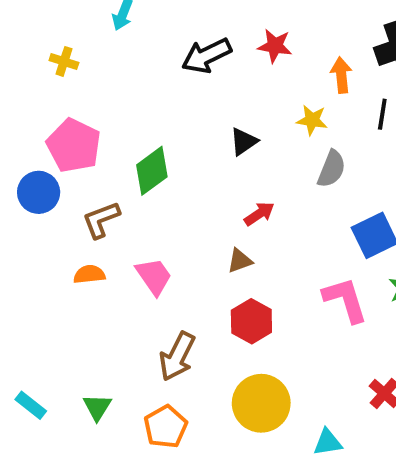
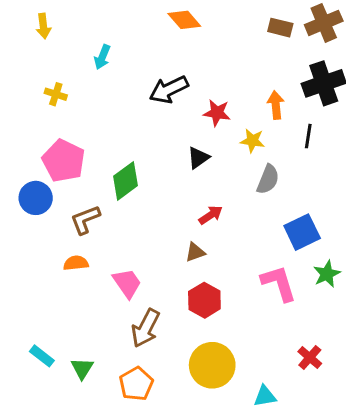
red star: (275, 46) -> (217, 113), moved
pink trapezoid: (154, 276) -> (127, 283), moved
cyan rectangle: (31, 405) -> (42, 356), moved

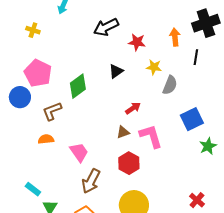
yellow star: (252, 141) -> (154, 67), moved
black triangle: (198, 158) -> (116, 71), moved
pink L-shape: (279, 283) -> (151, 136), moved
cyan rectangle: (42, 356) -> (33, 189), moved

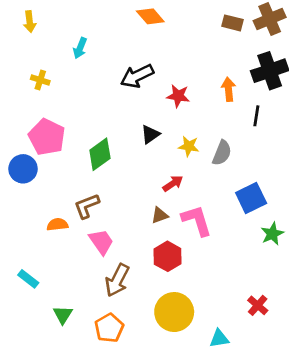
yellow star: (154, 67) -> (189, 146), moved
brown L-shape: (52, 111) -> (87, 206), moved
cyan rectangle: (33, 189) -> (28, 279), moved

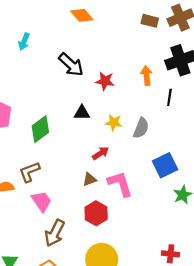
black arrow: (137, 76) -> (71, 65), turned -112
black triangle: (150, 134) -> (82, 113), turned 35
red cross: (258, 305) -> (171, 254), turned -35

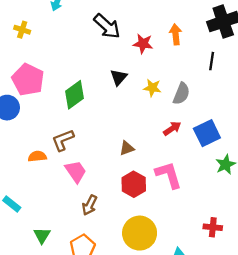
orange arrow: (146, 76) -> (176, 34), moved
black triangle: (82, 113) -> (119, 77), turned -49
red arrow: (101, 153) -> (172, 128), moved
pink L-shape: (120, 184) -> (169, 175), moved
brown arrow: (55, 233) -> (90, 205), size x0.7

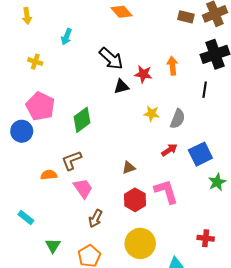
black triangle: (119, 77) -> (121, 87), moved, turned 35

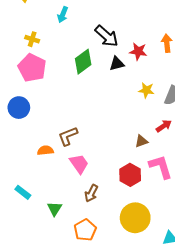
pink pentagon: (40, 106) -> (32, 68), moved
green diamond: (82, 120) -> (83, 62), moved
brown triangle: (129, 168) -> (141, 141), moved
green triangle: (53, 246) -> (55, 209), moved

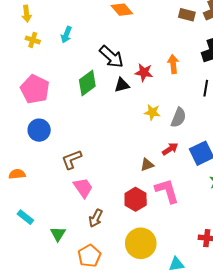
yellow cross: (32, 39) -> (33, 40), moved
blue circle: (19, 108) -> (39, 130), moved
orange semicircle: (45, 150) -> (17, 174), moved

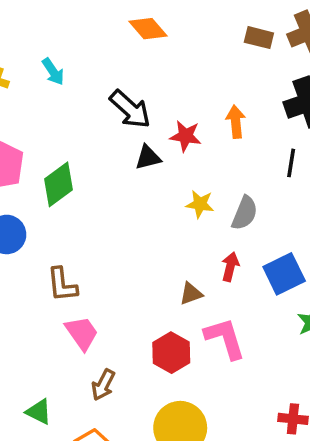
cyan arrow: (66, 35) -> (53, 72), turned -56
green diamond: (87, 83) -> (58, 184), moved
red arrow: (170, 149) -> (230, 267), turned -42
brown L-shape: (72, 159) -> (62, 285), turned -75
green triangle: (58, 234) -> (39, 412), turned -35

